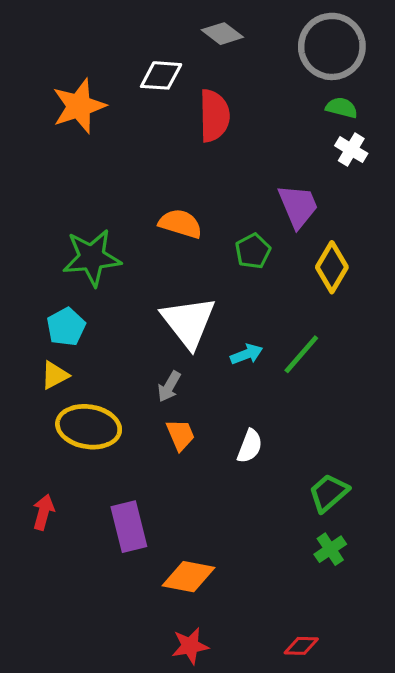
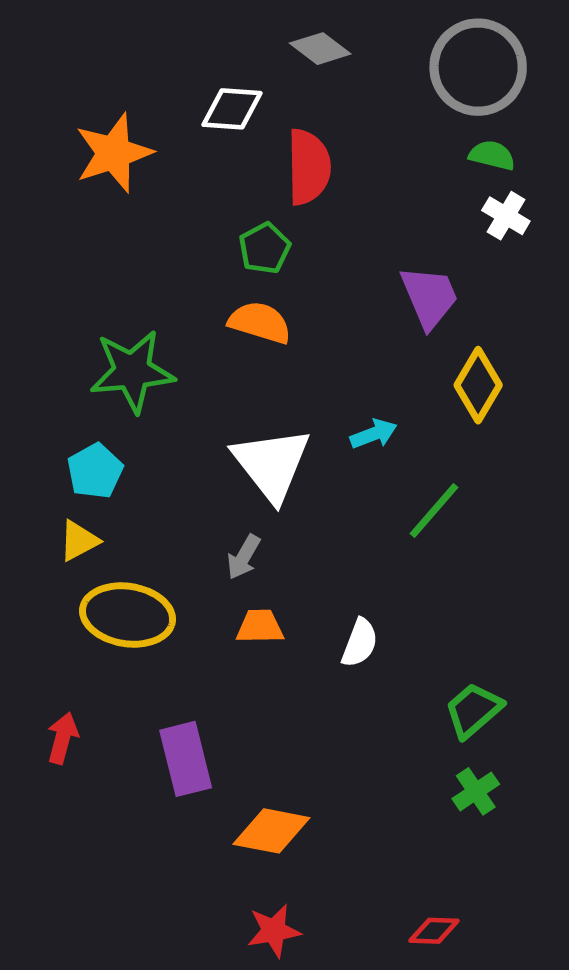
green pentagon: (253, 251) -> (265, 248), moved
cyan arrow: (246, 354) -> (374, 434), moved
orange trapezoid: (180, 435) -> (260, 627), turned -68

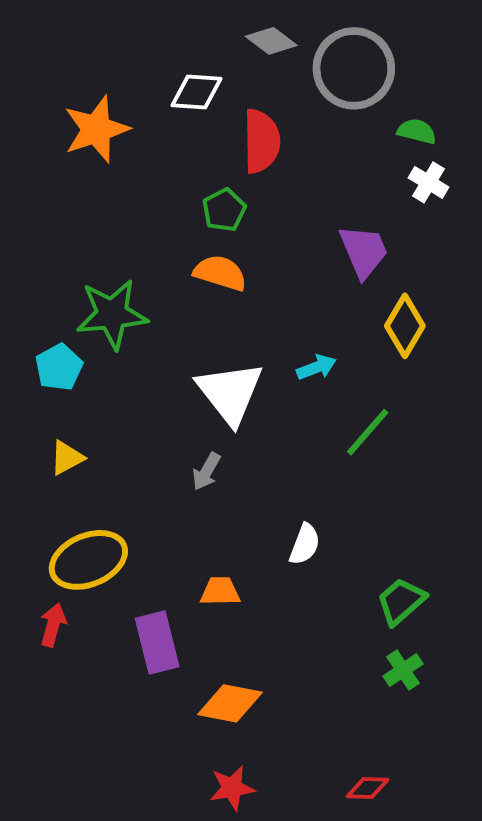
gray circle: (478, 67) -> (354, 68), moved
cyan pentagon: (95, 471) -> (59, 367), moved
yellow ellipse: (128, 615) -> (88, 560), moved, turned -32
orange trapezoid: (260, 627) -> (220, 591), moved

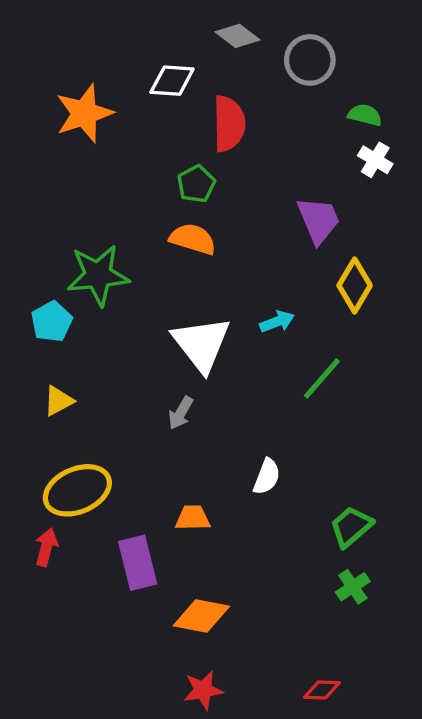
gray circle: (354, 68) -> (310, 60), size x0.7

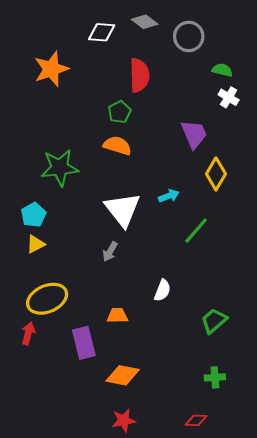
white diamond: (172, 81) -> (102, 32), moved
cyan pentagon: (52, 322) -> (33, 215), moved
green cross: (353, 587) -> (215, 377), moved, turned 30

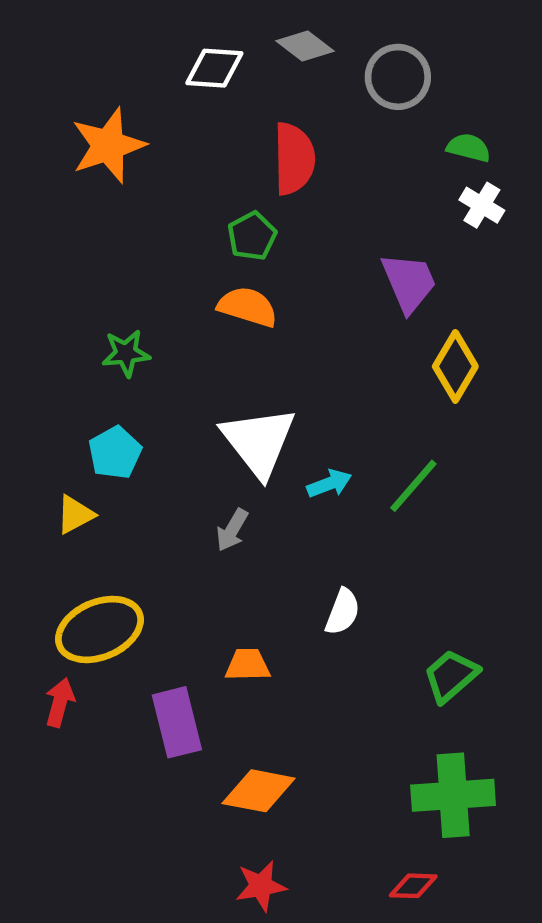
green star: (60, 168) -> (126, 353), size x0.6
cyan arrow: (169, 196) -> (329, 484), moved
cyan pentagon: (33, 215) -> (115, 453), moved
green cross: (215, 377) -> (453, 795), size x1.8

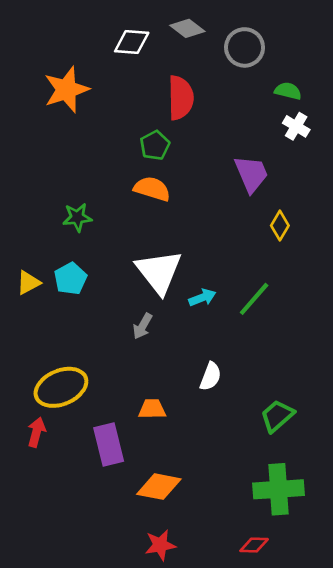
yellow diamond: (455, 366) -> (280, 226), size x0.7
yellow triangle: (75, 515) -> (28, 283), moved

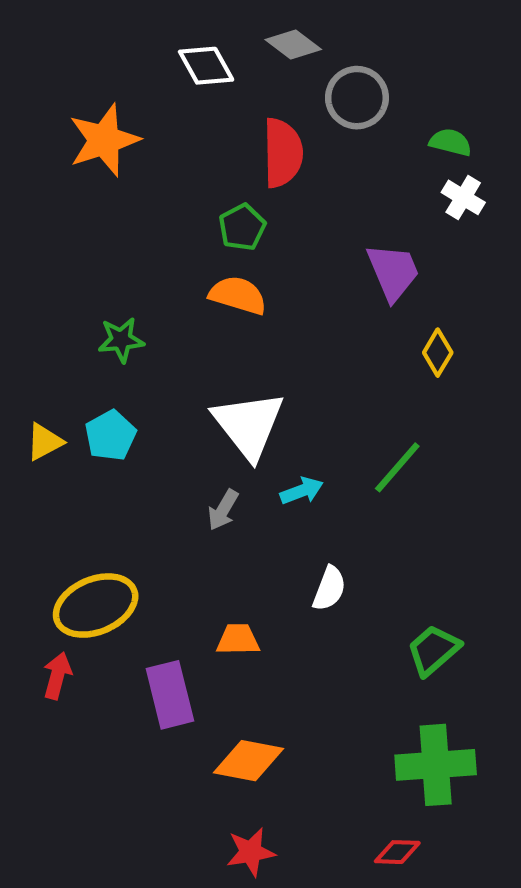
white diamond: (132, 42) -> (206, 66), turned 57
gray circle: (245, 47) -> (357, 98), moved
cyan arrow: (202, 298) -> (302, 491), moved

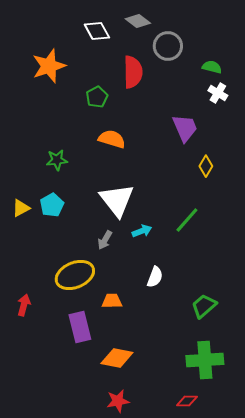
green pentagon: (242, 227) -> (97, 97), moved
yellow ellipse: (96, 606) -> (75, 275), moved
red arrow: (57, 676) -> (24, 305), moved

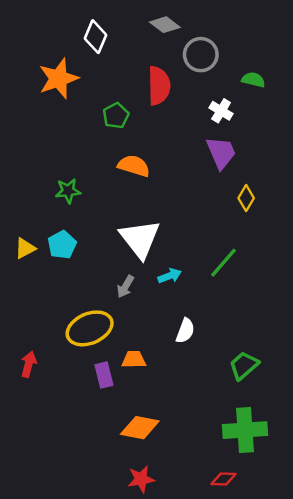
white diamond: (97, 31) -> (96, 37), moved, turned 52
white cross: (218, 93) -> (221, 111), moved
purple rectangle: (80, 327) -> (104, 375), moved, size x0.7

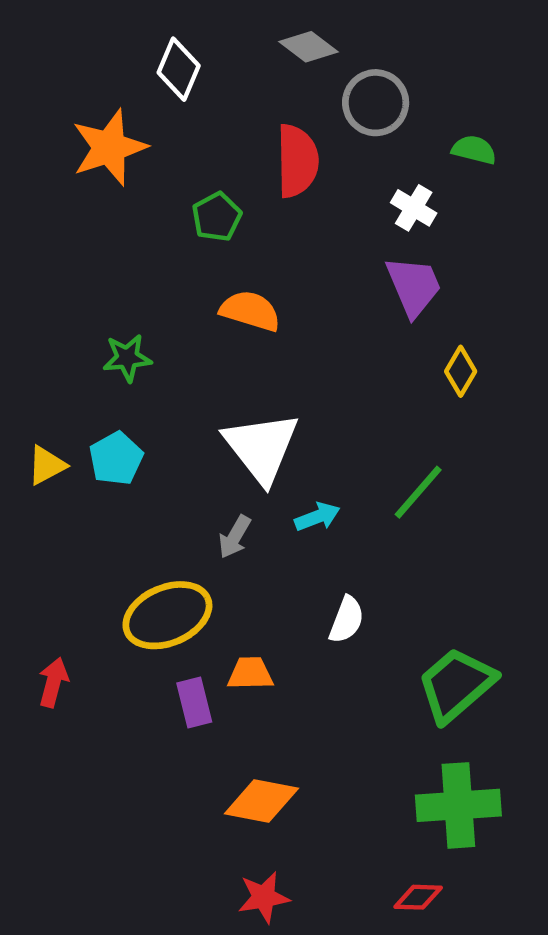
green trapezoid: (244, 365) -> (456, 685), size x1.4

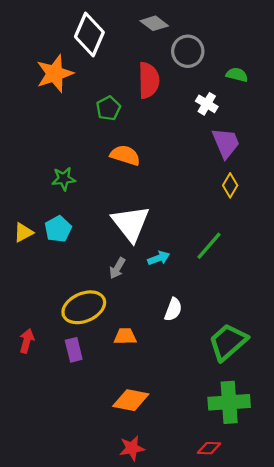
white diamond: (179, 69) -> (89, 34), size x1.4
purple trapezoid: (414, 286) -> (226, 143), moved
purple rectangle: (194, 703) -> (74, 350), moved

